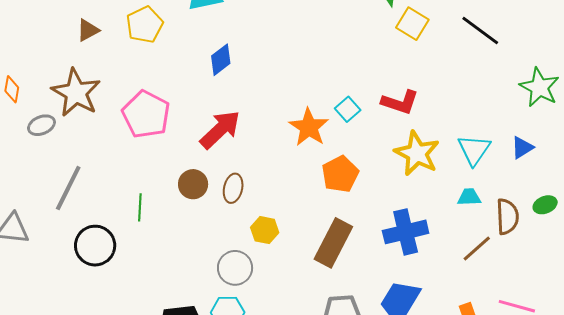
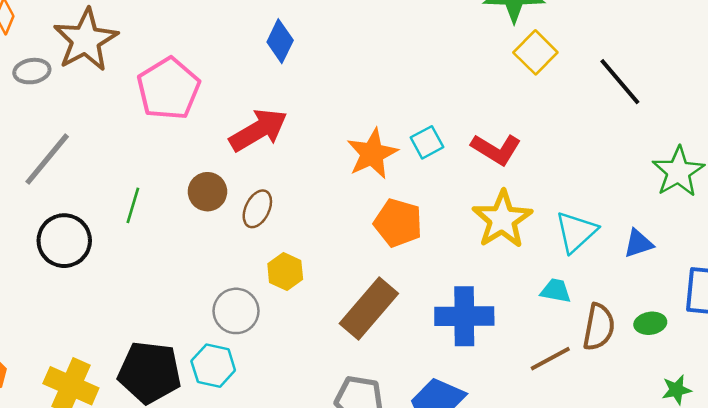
blue diamond: (221, 60) -> (280, 41), turned -40
orange pentagon: (340, 174) -> (398, 223), turned 30

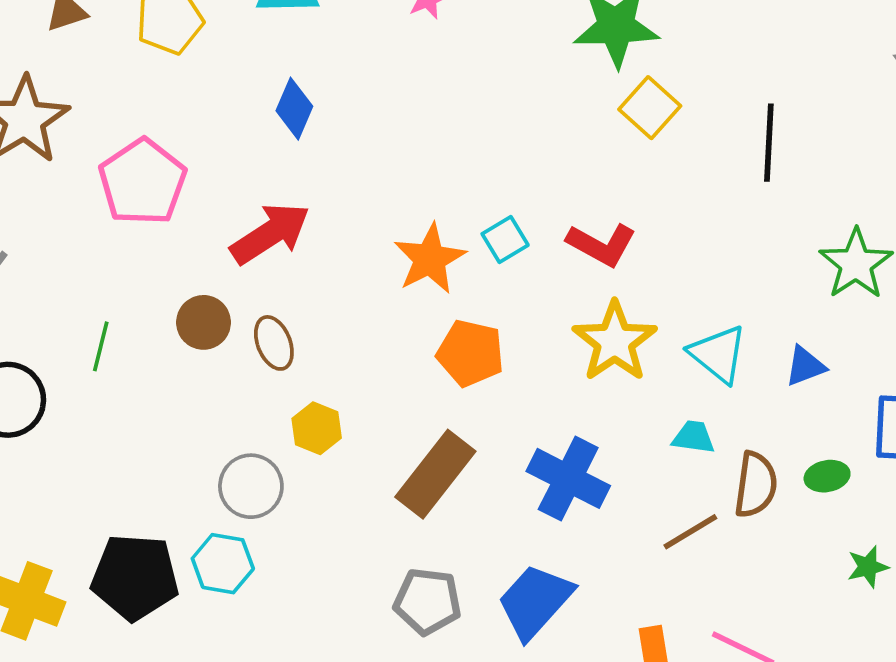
black line: (620, 82) -> (769, 143), turned 46
brown ellipse: (257, 209) -> (274, 343), turned -45
cyan triangle: (576, 232) -> (718, 354), turned -36
blue cross: (464, 316) -> (568, 478), turned 30

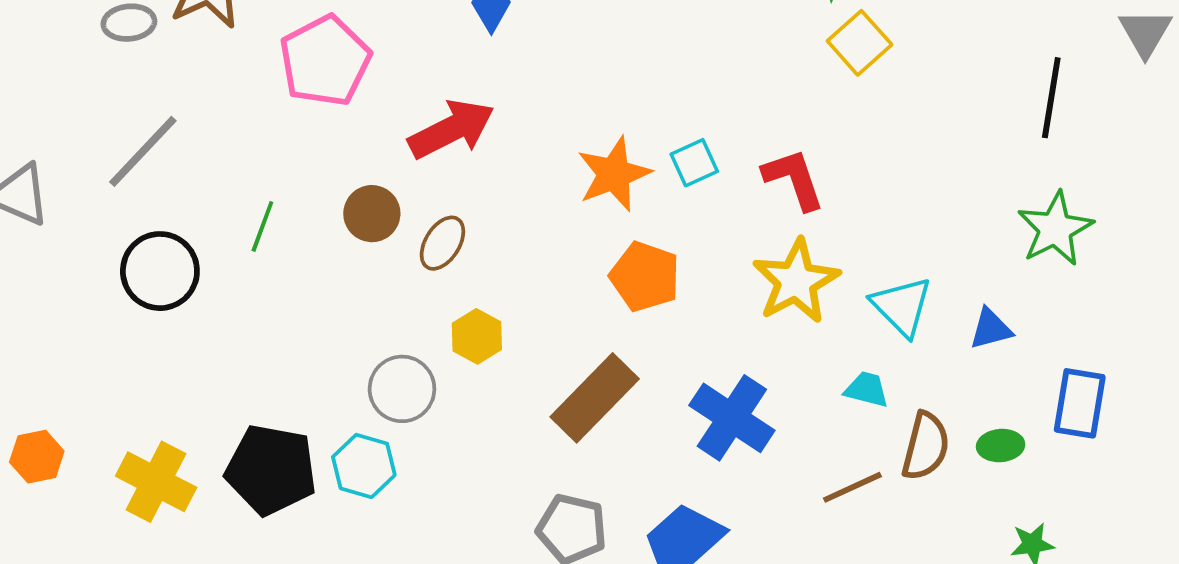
black line: (769, 143) -> (1051, 98), moved
red L-shape: (602, 245) -> (794, 179), turned -144
brown ellipse: (274, 343) -> (442, 243), turned 48

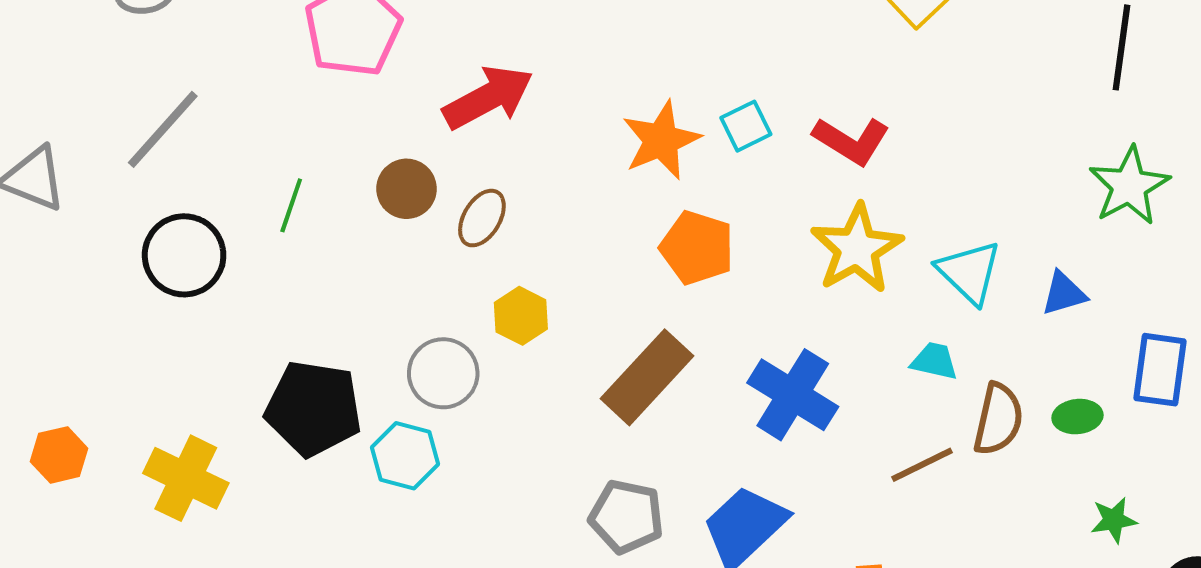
red L-shape: (794, 179) -> (851, 141), turned 142
black pentagon: (271, 470) -> (314, 408), moved

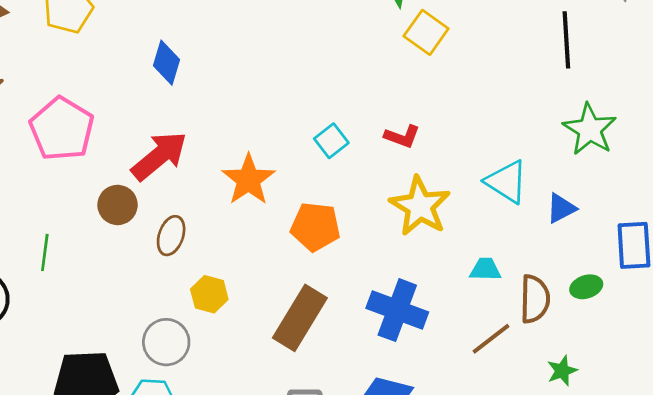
orange star: (661, 140) -> (248, 180), moved
red L-shape: (851, 141) -> (402, 136), size x0.7
brown circle: (406, 189) -> (118, 205), moved
cyan triangle: (969, 272) -> (507, 182), moved
green star: (1114, 520) -> (562, 371), moved

